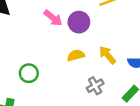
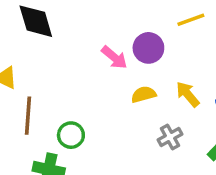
pink arrow: (53, 18) -> (114, 57), moved
green circle: (29, 73) -> (71, 135), moved

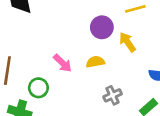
pink arrow: (114, 57) -> (62, 63), moved
yellow arrow: (188, 94) -> (127, 42), moved

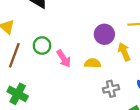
green circle: (38, 88) -> (42, 46), moved
gray cross: (113, 95) -> (111, 89), moved

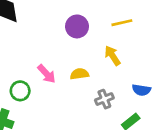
purple circle: (104, 34) -> (77, 26), moved
green circle: (42, 46) -> (20, 91), moved

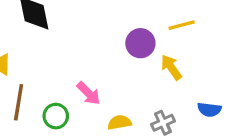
purple circle: (77, 26) -> (140, 43), moved
yellow semicircle: (79, 74) -> (119, 122), moved

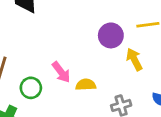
yellow semicircle: (119, 122) -> (86, 85), moved

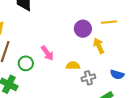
yellow semicircle: (86, 85) -> (73, 66), moved

